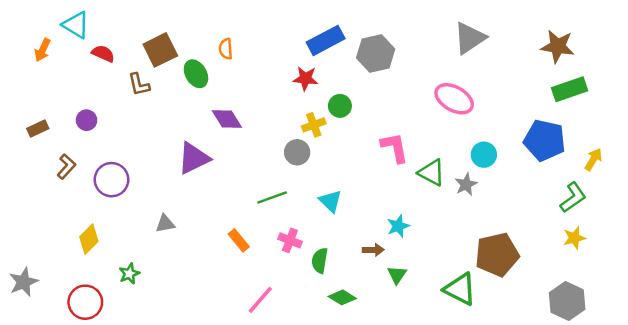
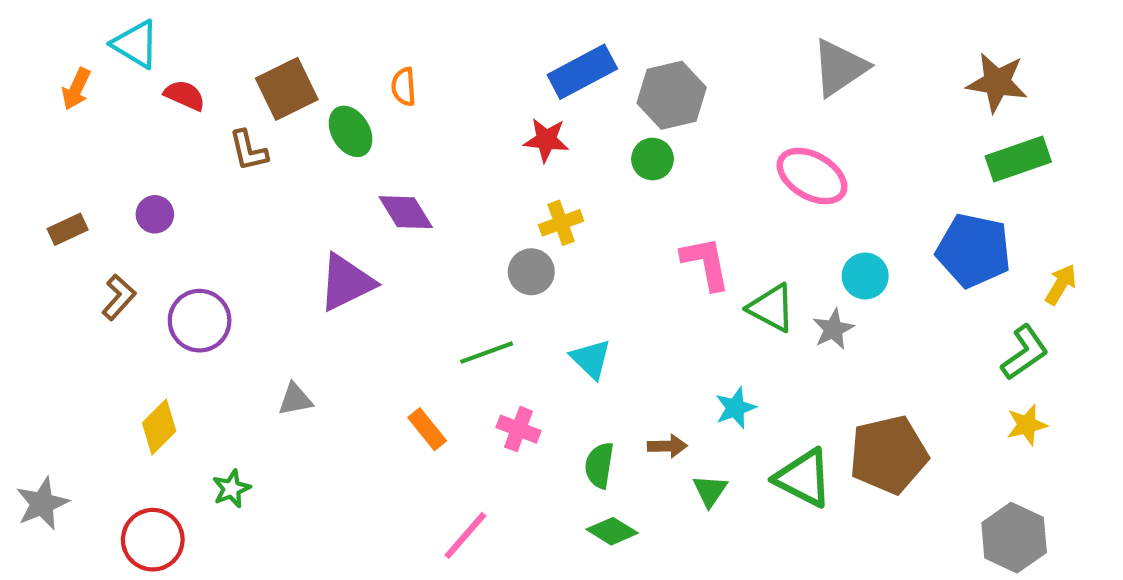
green circle: (340, 106) -> (652, 159), moved
cyan star: (398, 226) -> (735, 408), moved
green semicircle: (320, 261) -> (599, 465), moved
green triangle: (460, 289) -> (803, 478), moved

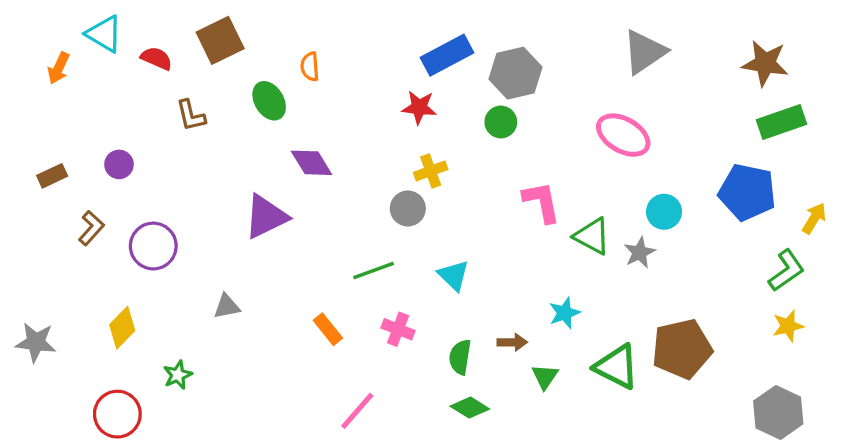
brown square: (287, 89) -> (220, 40), moved
red semicircle: (185, 95) -> (157, 58), moved
gray star: (42, 504) -> (36, 342), moved, turned 30

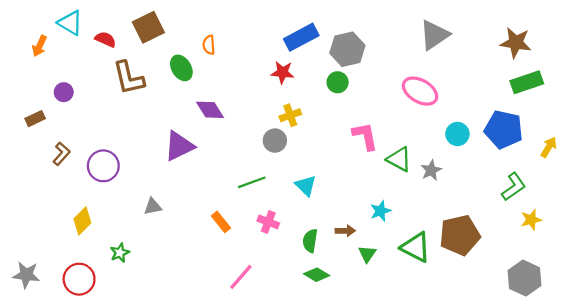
brown L-shape: (191, 115) -> (129, 78), size x1.6
purple circle: (119, 164) -> (64, 92), moved
cyan circle: (664, 212) -> (457, 134), moved
green L-shape: (786, 270) -> (514, 187), moved
gray star: (36, 342) -> (26, 275), moved

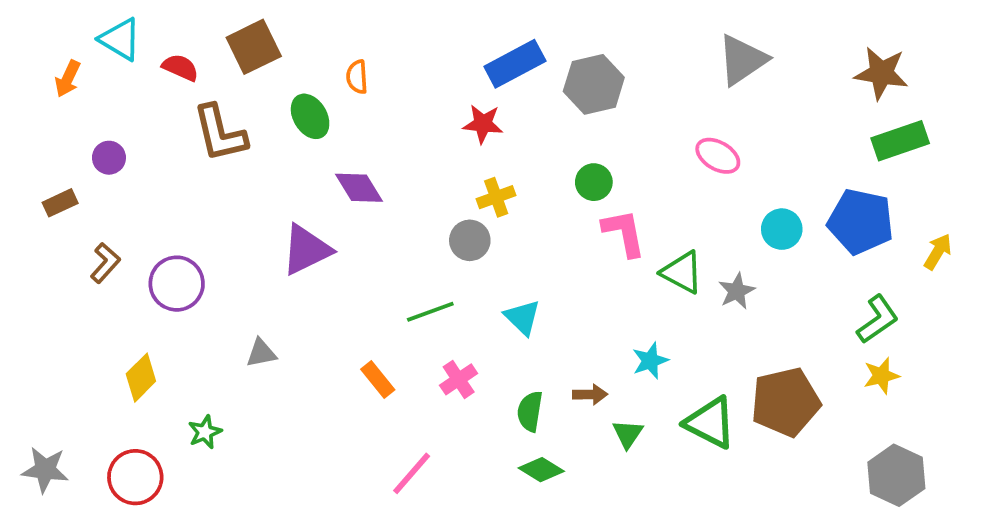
green circle: (338, 82) -> (594, 182), moved
pink ellipse: (420, 91) -> (718, 156), size x0.7
yellow star: (531, 220) -> (881, 376), moved
pink cross: (268, 222) -> (459, 379), turned 35

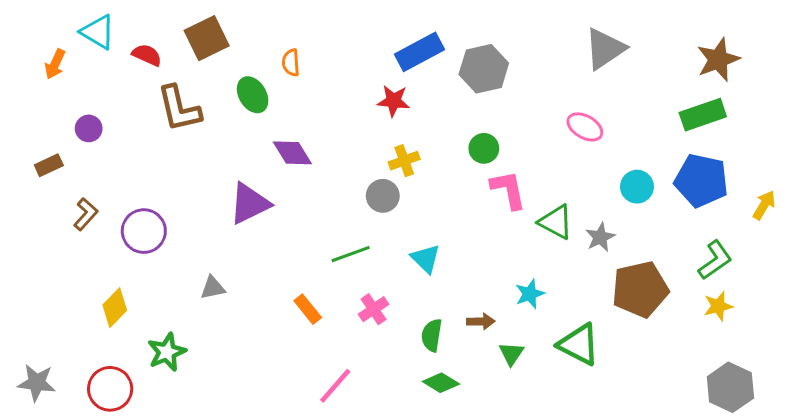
brown star: (881, 73) -> (718, 60), turned -30
green rectangle: (900, 141) -> (703, 115), moved
brown pentagon: (786, 402) -> (640, 289), moved
green star: (205, 432) -> (167, 352), size x1.4

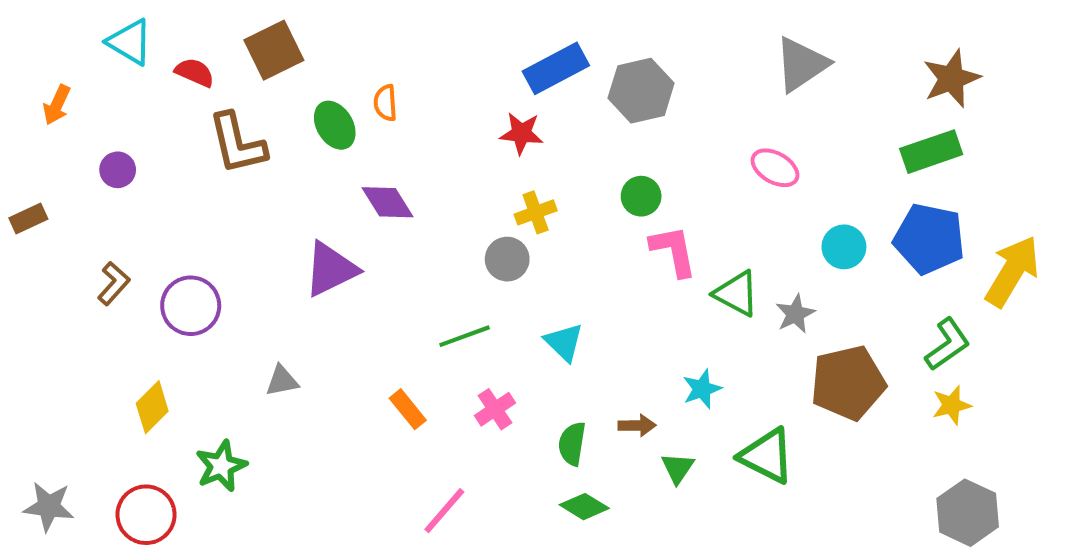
orange semicircle: (291, 63) -> (385, 103), moved
orange arrow: (55, 64) -> (57, 105), moved
brown rectangle: (49, 165) -> (28, 218), moved
yellow arrow: (764, 205) -> (1012, 271), size x1.8

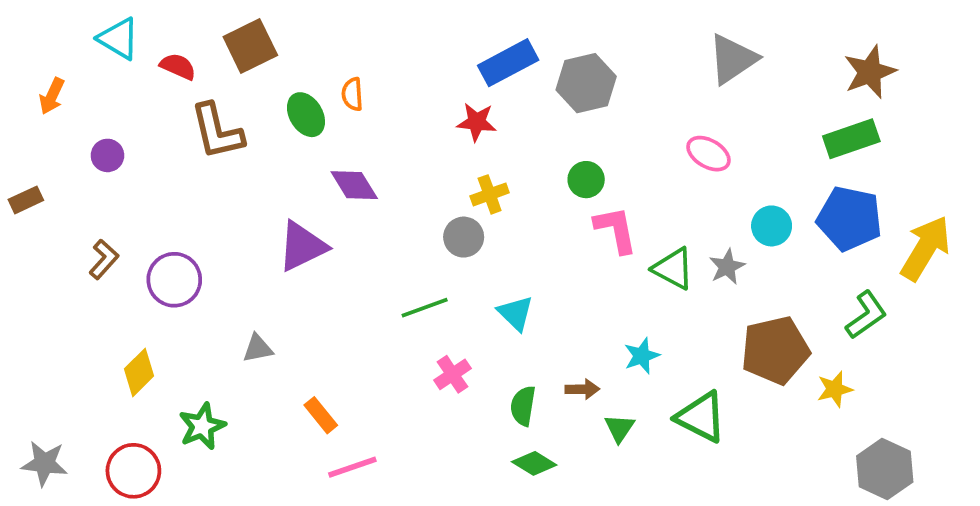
gray star: (795, 314) -> (727, 267), moved
yellow star: (951, 405) -> (835, 389), moved
orange rectangle: (408, 409) -> (321, 415), moved
pink line: (444, 511) -> (352, 467), moved, turned 30

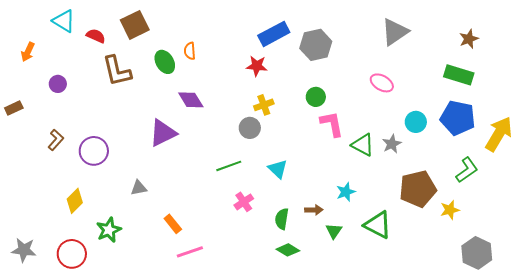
brown star: (870, 72) -> (469, 39), size x0.7
green rectangle: (851, 139) -> (459, 75), turned 36

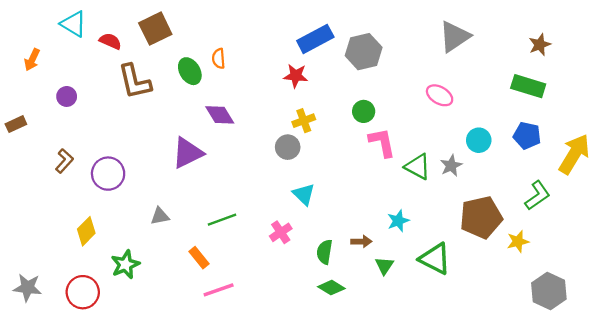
blue pentagon: (458, 118) -> (527, 136), size x0.7
green line: (229, 166) -> (222, 220), moved
cyan triangle: (278, 169) -> (304, 194), moved

